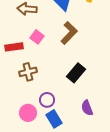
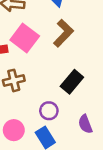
pink square: (37, 37) -> (25, 38), size x1.6
purple circle: (47, 100) -> (49, 111), moved

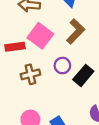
purple circle: (49, 111) -> (62, 66), moved

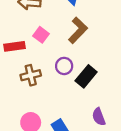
pink square: (40, 36) -> (41, 35), size x0.6

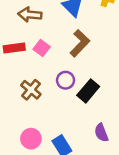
red rectangle: (14, 46) -> (14, 48), moved
brown cross: (31, 75) -> (31, 90), turned -36

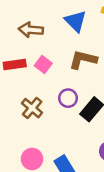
brown L-shape: (80, 43) -> (83, 60), turned -120

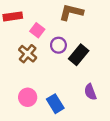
pink square: (43, 65) -> (37, 30), moved

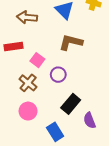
black rectangle: (79, 55) -> (71, 104), moved
pink circle: (28, 97) -> (28, 111), moved

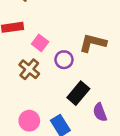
brown L-shape: (71, 42) -> (93, 43), moved
pink circle: (28, 111) -> (29, 121), moved

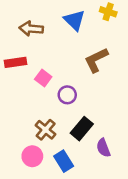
brown L-shape: (93, 43) -> (96, 60), moved, turned -40
brown cross: (29, 69) -> (46, 130), moved

